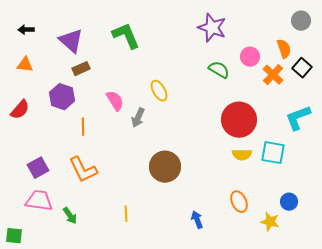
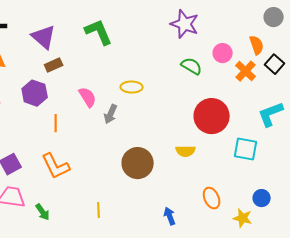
yellow ellipse: (159, 91) -> (132, 87), turned -60
yellow semicircle: (242, 155) -> (186, 151), moved

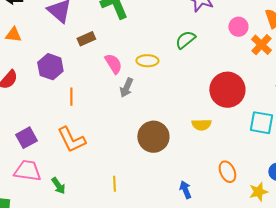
brown rectangle: (54, 65) -> (86, 39), moved
green semicircle: (192, 66) -> (185, 40), moved, turned -70
pink semicircle: (88, 97) -> (113, 64), moved
yellow star: (243, 218) -> (258, 192), turned -30

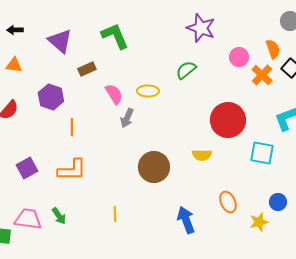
orange L-shape: (71, 140) -> (72, 170), turned -64
pink trapezoid: (27, 171) -> (28, 219), moved
blue arrow: (185, 190) -> (186, 220), size x1.5

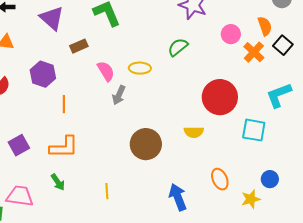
green arrow: (59, 216) -> (58, 182), moved

